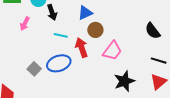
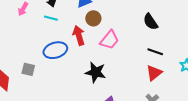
cyan line: (61, 35) -> (51, 18), moved
gray square: (34, 69) -> (28, 69), moved, turned -32
black star: (124, 81) -> (96, 72), moved, turned 30

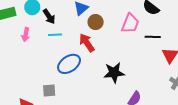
pink trapezoid: (109, 40) -> (130, 23), moved
black line: (155, 52) -> (153, 37), moved

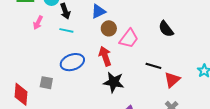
pink trapezoid: (130, 23) -> (129, 38), moved
black line: (153, 37) -> (153, 66), moved
red arrow: (87, 43) -> (105, 56), moved

